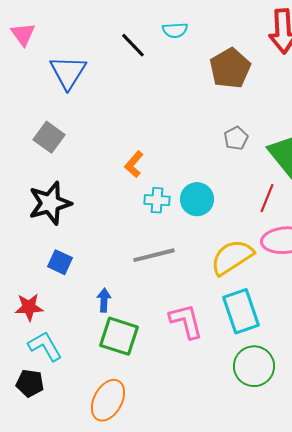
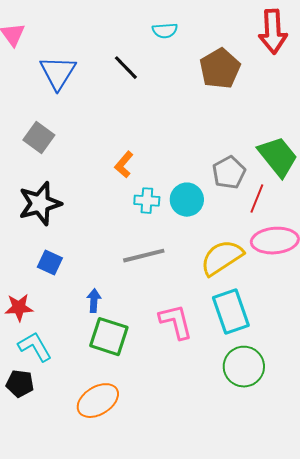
black line: (133, 45) -> (126, 68), moved
gray pentagon: (236, 138) -> (229, 173), moved, size x1.4
orange ellipse: (108, 400) -> (98, 401), turned 30

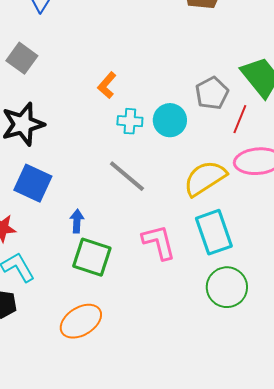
gray line: (144, 256) -> (127, 176), turned 54
blue square: (50, 263) -> (33, 183), size x1.5

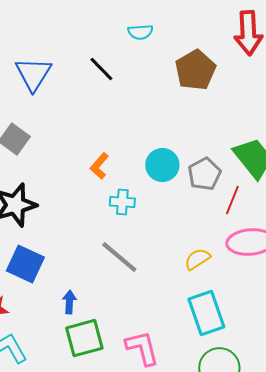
cyan circle: (170, 120) -> (162, 165), moved
yellow semicircle: (205, 178) -> (197, 259), size x0.6
pink L-shape: (159, 242) -> (142, 348), moved
green square: (92, 257) -> (84, 338), turned -33

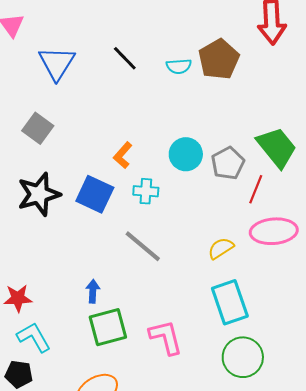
cyan semicircle: (140, 32) -> (179, 66), moved
blue square: (25, 264) -> (95, 194), moved

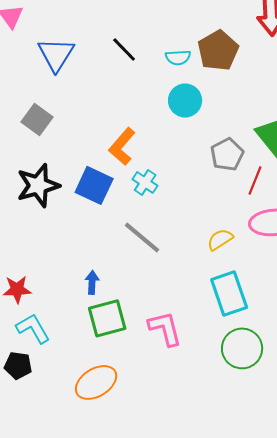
cyan circle: (186, 154) -> (185, 100), moved
orange L-shape: (123, 155) -> (122, 146), size x1.4
cyan cross: (146, 191) -> (145, 182), turned 30

